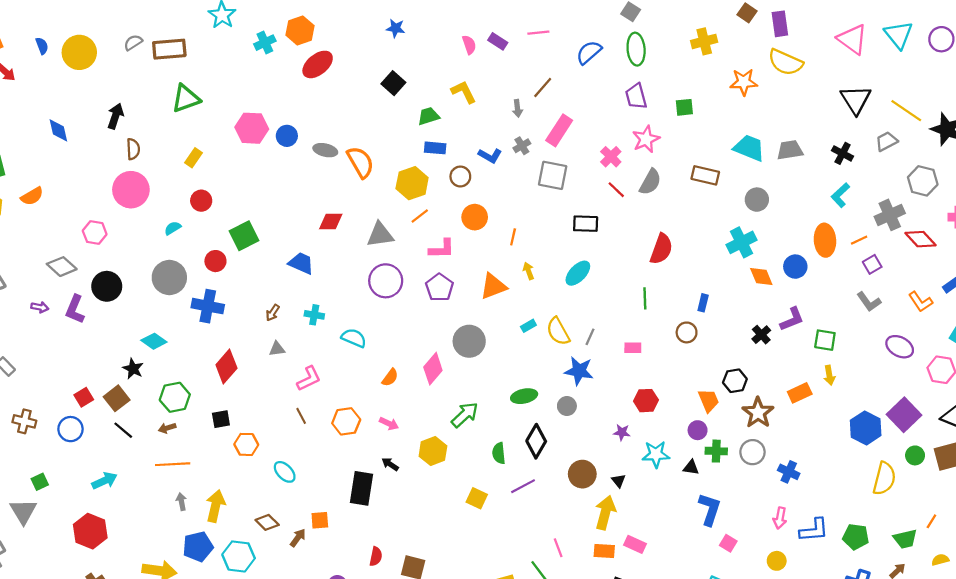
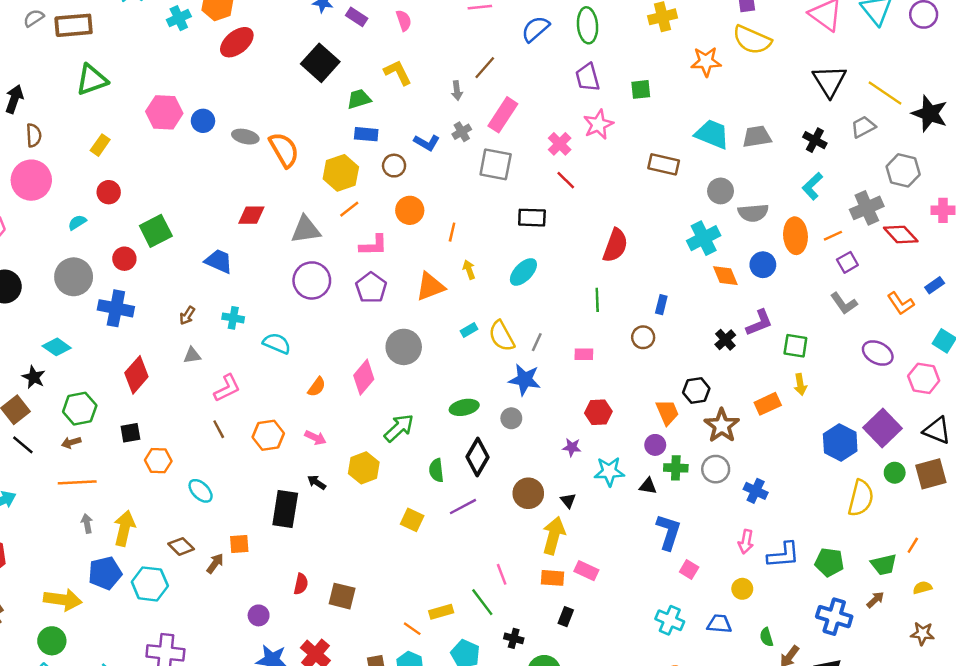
purple rectangle: (498, 41) -> (357, 17), moved
black square: (393, 83) -> (320, 63), size x1.4
gray semicircle: (650, 182) -> (753, 213), moved, turned 56

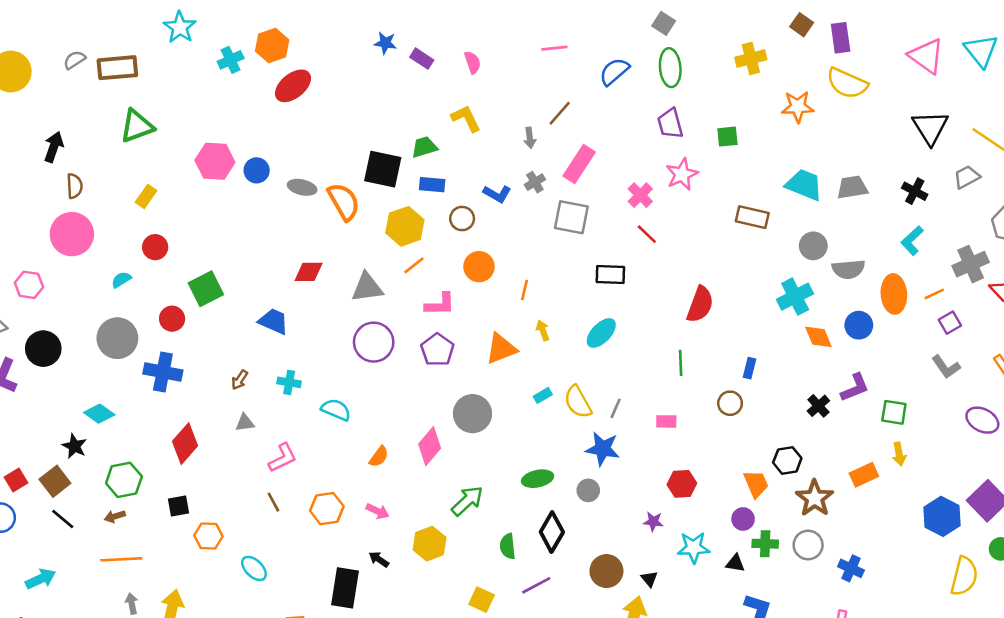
black square: (320, 63) -> (383, 169), moved, turned -30

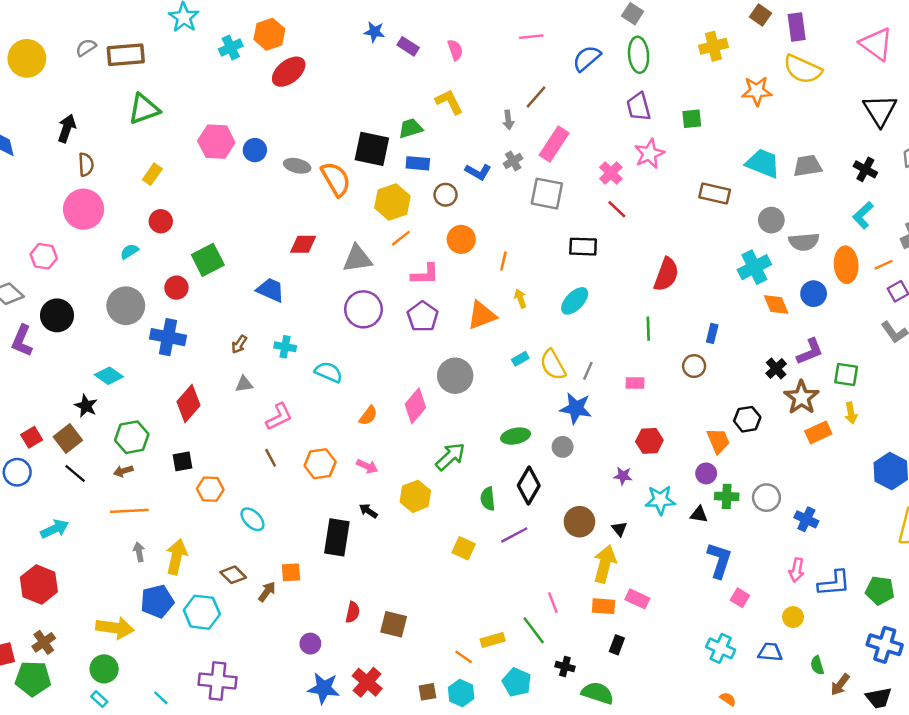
brown star: (815, 498) -> (801, 397), moved

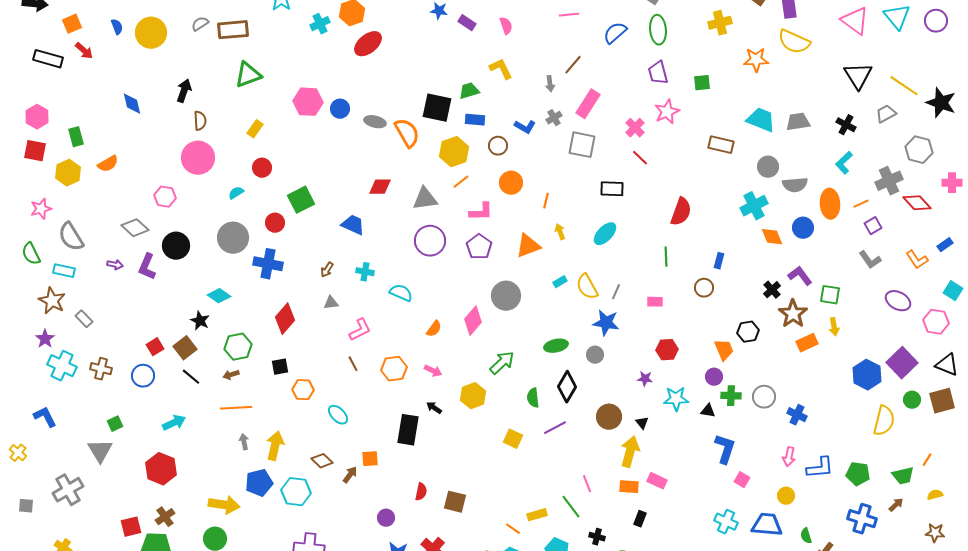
purple L-shape: (810, 352) -> (800, 276), turned -105
blue trapezoid: (770, 652) -> (767, 525), size x1.5

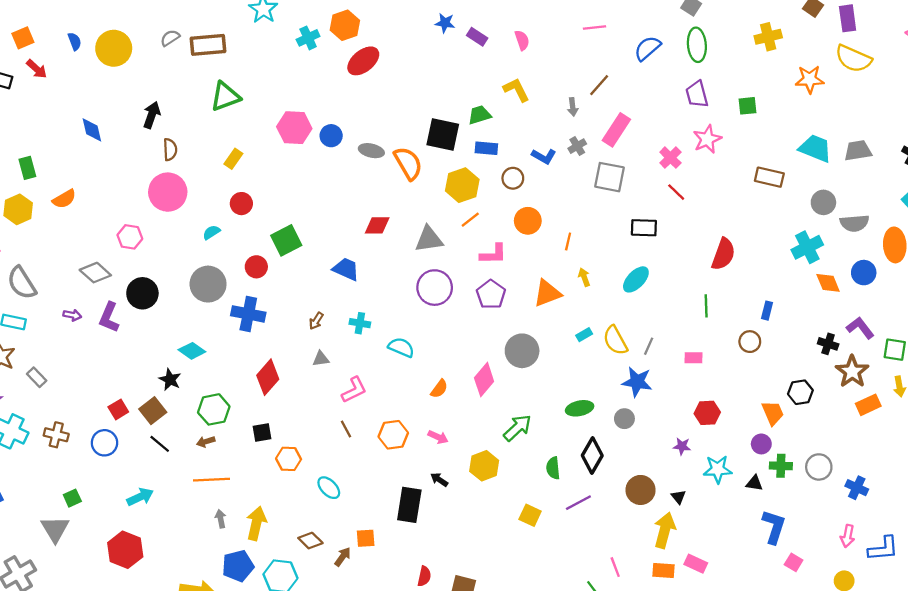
black cross: (772, 290) -> (828, 344), turned -30

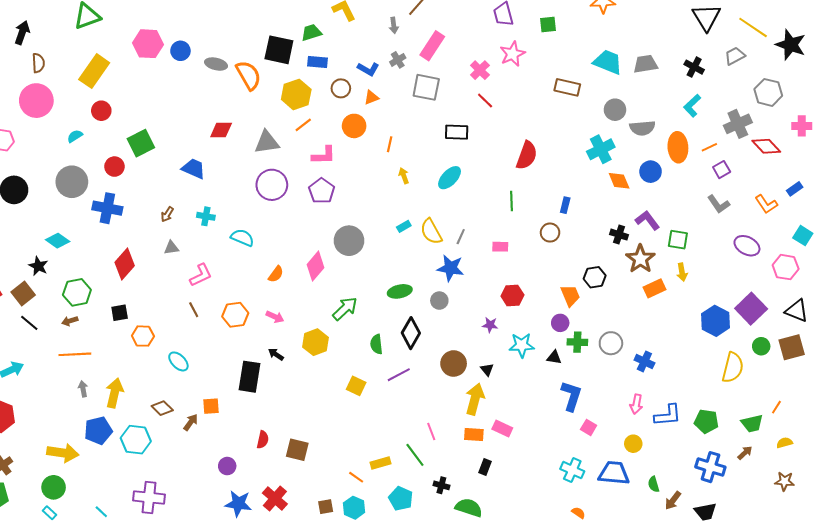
yellow rectangle: (233, 159) -> (94, 71), size x1.8
orange triangle: (547, 293) -> (371, 98), moved, size x0.6

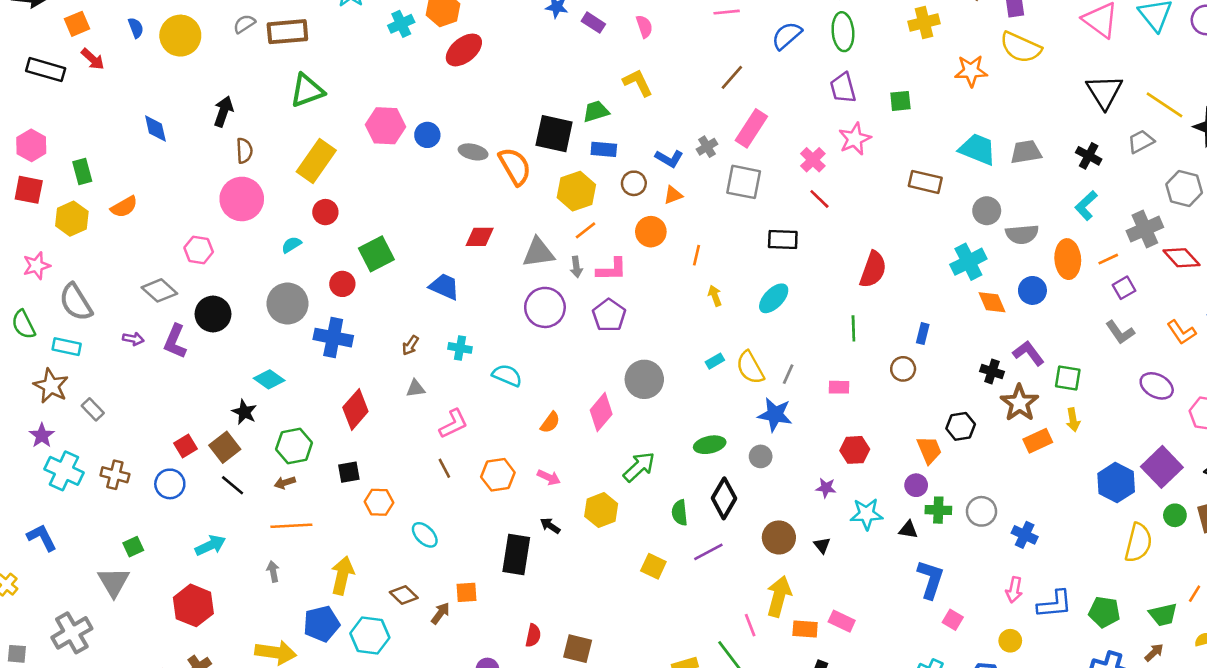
gray arrow: (394, 25) -> (576, 267), moved
gray arrow: (83, 389) -> (273, 571), moved
yellow arrow: (475, 399) -> (779, 596), moved

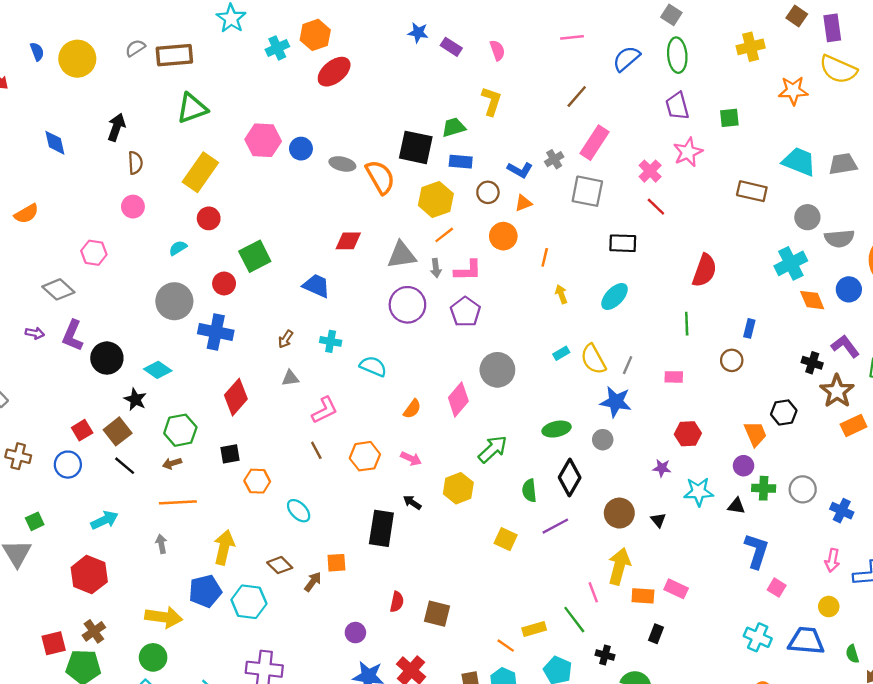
yellow L-shape: (638, 83) -> (491, 101), turned 44
pink circle: (242, 199) -> (133, 207), size x0.6
black circle: (213, 314) -> (107, 358), moved

